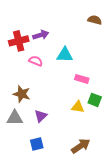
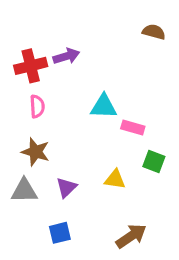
cyan triangle: (65, 55) -> (104, 106), moved
pink semicircle: (36, 61) -> (37, 106), moved, turned 64
yellow triangle: (78, 107) -> (115, 179), moved

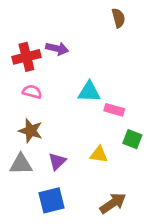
brown semicircle: (154, 32) -> (118, 18), moved, turned 60
purple arrow: (66, 56) -> (57, 49), turned 30
pink semicircle: (37, 106) -> (32, 92), turned -72
blue square: (60, 233) -> (52, 200), size x1.4

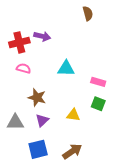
pink rectangle: (114, 110) -> (98, 82), moved
brown star: (31, 131) -> (37, 97), moved
brown arrow: (113, 203) -> (72, 151), moved

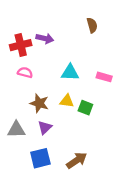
brown semicircle: (88, 13) -> (92, 25), moved
pink rectangle: (98, 82) -> (104, 77), moved
green square: (98, 104) -> (85, 108), moved
yellow triangle: (73, 115) -> (67, 101), moved

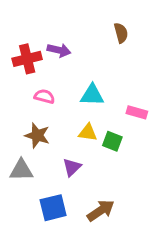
pink semicircle: (25, 73) -> (44, 96), moved
pink rectangle: (104, 77) -> (137, 112), moved
brown star: (39, 103) -> (37, 135), moved
purple triangle: (45, 127) -> (72, 167), moved

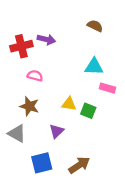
brown semicircle: (121, 33) -> (95, 26), turned -49
cyan triangle: (92, 95) -> (94, 67), moved
gray triangle: (21, 170) -> (17, 133), turned 30

